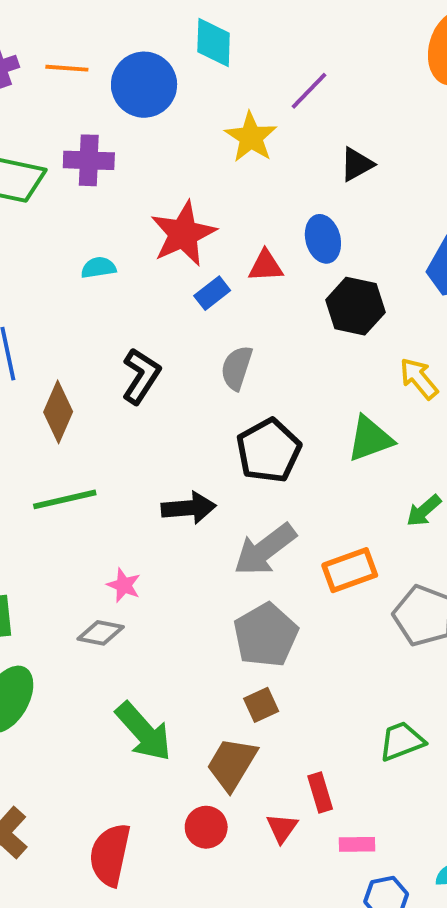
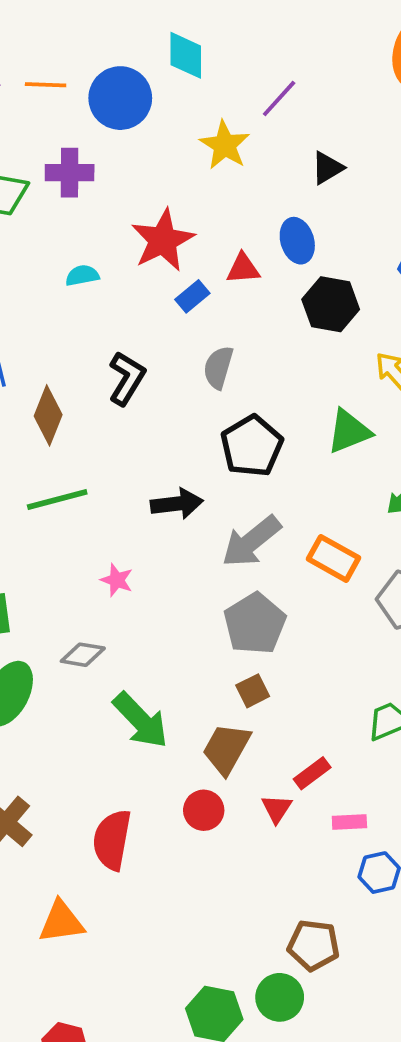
orange rectangle: (350, 570) -> (334, 558), turned 51
gray diamond: (101, 633) -> (83, 655), moved
red rectangle: (320, 793) -> (312, 773), turned 72

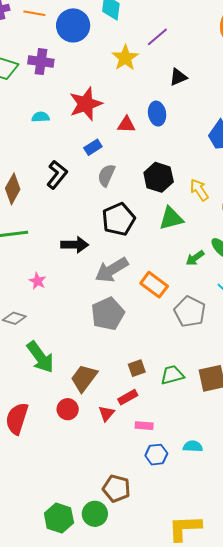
blue rectangle: (192, 296) -> (93, 147), moved
black hexagon: (331, 304) -> (159, 177), moved
brown square: (253, 691) -> (137, 368), moved

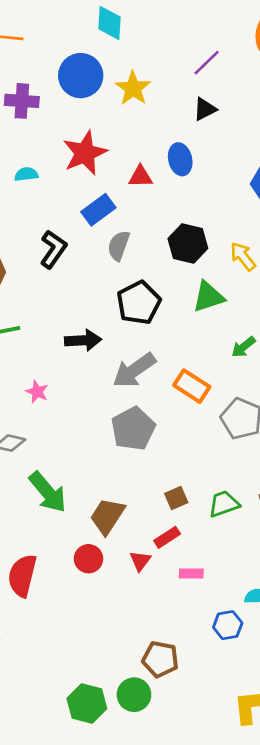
blue circle: (73, 25) -> (81, 76), moved
purple line: (157, 37) -> (207, 63), moved
blue rectangle: (93, 147) -> (98, 210), size x1.4
blue hexagon: (156, 455) -> (228, 625), moved

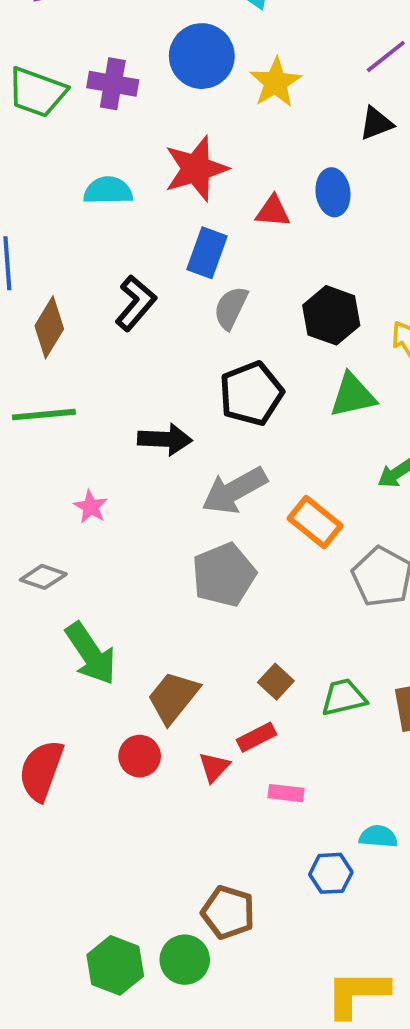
cyan semicircle: (26, 174) -> (108, 191), size x1.4
blue rectangle: (98, 210) -> (207, 253), turned -40
brown square: (176, 498) -> (276, 682), turned -30

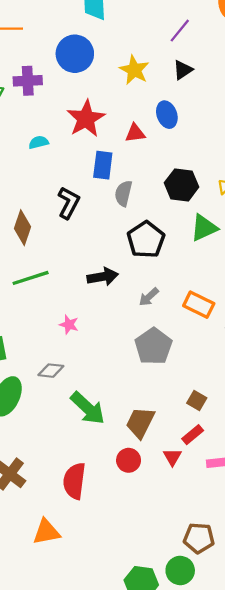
yellow star: (276, 82) -> (134, 70), moved
cyan semicircle: (108, 191) -> (39, 142), size x0.7
gray arrow: (234, 490) -> (149, 297), size x0.6

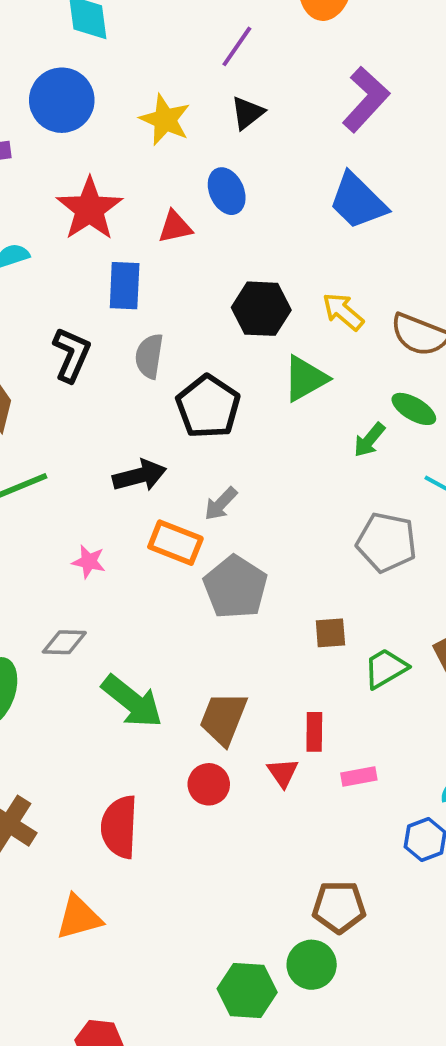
gray semicircle: (123, 193) -> (149, 356), moved
orange rectangle: (199, 305) -> (175, 543), moved
brown square: (197, 401) -> (330, 633), moved, turned -30
red rectangle: (193, 435) -> (314, 732), turned -45

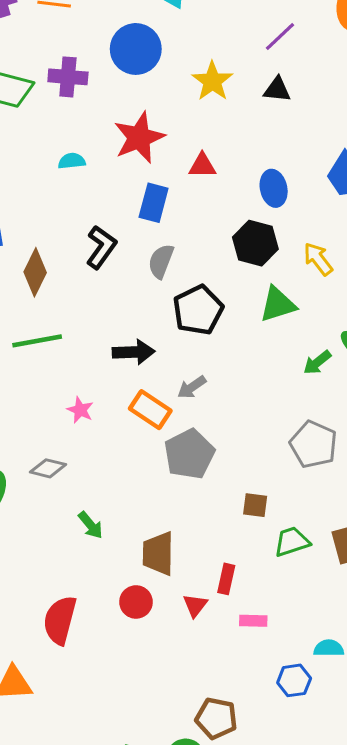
black triangle: (247, 113) -> (277, 90), turned 32
blue ellipse: (227, 191) -> (274, 188), moved
green arrow: (132, 701) -> (91, 525), size x0.6
brown trapezoid: (223, 718) -> (158, 554), turned -33

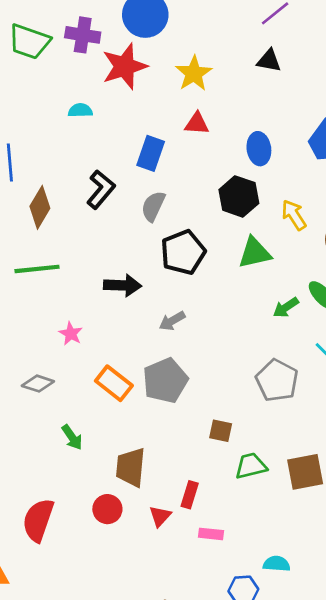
yellow star: (212, 81) -> (194, 73), moved
red star: (139, 138) -> (125, 66), moved
orange rectangle: (150, 410) -> (114, 383), moved

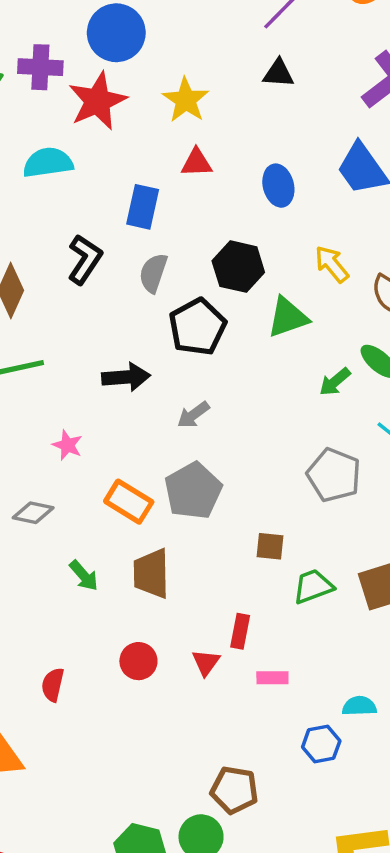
cyan semicircle: (80, 110) -> (48, 163), size x1.6
black hexagon: (239, 196) -> (238, 267), moved
brown trapezoid: (131, 467) -> (151, 574), moved
red semicircle: (38, 520) -> (53, 685), size x0.6

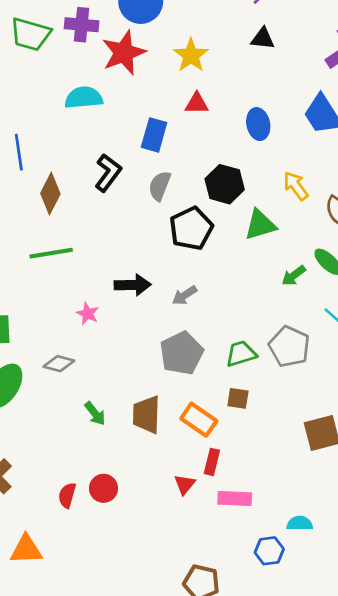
black arrow: (126, 377) -> (133, 285), moved
orange rectangle: (129, 502) -> (199, 420), moved
green trapezoid: (313, 586) -> (241, 354), moved
red circle: (138, 661) -> (104, 488), moved
pink rectangle: (272, 678) -> (235, 499), size x1.4

